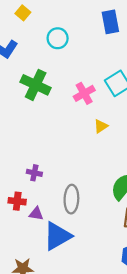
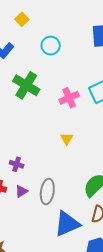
yellow triangle: (101, 126) -> (67, 139), moved, turned -32
purple triangle: (36, 214) -> (21, 191), moved, turned -48
blue triangle: (57, 236) -> (67, 224), moved

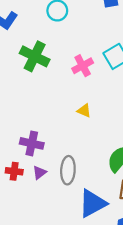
yellow triangle: (67, 139) -> (84, 111), turned -32
purple cross: (17, 164) -> (32, 143), size x1.5

